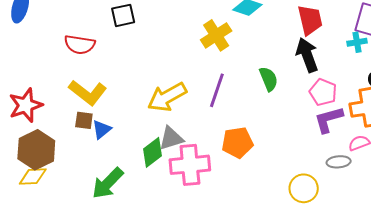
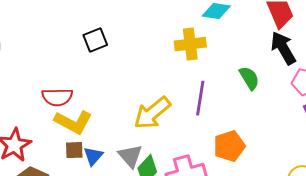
yellow cross: (216, 35) -> (190, 44), turned 36
red semicircle: (80, 45) -> (57, 97), moved
gray triangle: (171, 138) -> (130, 156), moved, turned -44

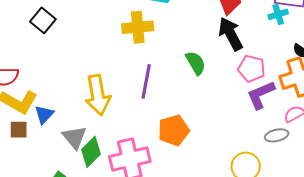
black square: (95, 40) -> (43, 20), turned -30
yellow arrow: (152, 113) -> (98, 95), turned -63
blue triangle: (93, 156) -> (44, 114), moved

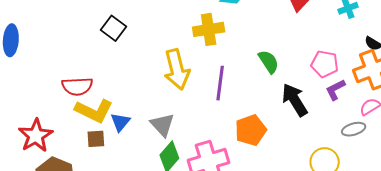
black arrow: (231, 34) -> (295, 100), moved
yellow arrow: (98, 95) -> (177, 69), moved
purple L-shape: (261, 95) -> (335, 90), size x0.7
gray triangle: (74, 137) -> (162, 125), moved

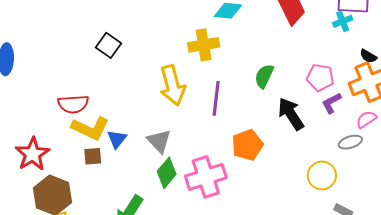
green semicircle: (269, 62) -> (264, 76), turned -120

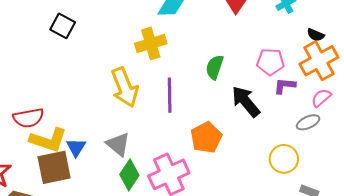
black square: (108, 45) -> (63, 26), moved
purple L-shape: (331, 103) -> (285, 86), turned 40
brown square: (93, 156) -> (54, 167), size x1.8

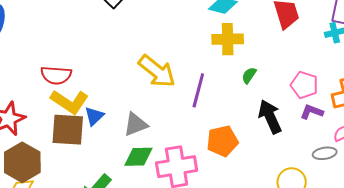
yellow cross: (151, 43) -> (228, 39), moved
green semicircle: (215, 67) -> (249, 75), size x0.7
yellow arrow: (125, 87) -> (157, 71), turned -45
gray triangle: (118, 144) -> (136, 124), turned 44
green diamond: (129, 175) -> (138, 157), turned 40

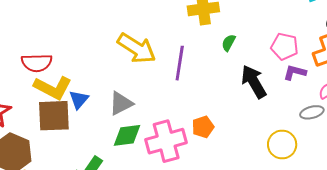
orange pentagon: (222, 141) -> (203, 127), moved, size x0.7

